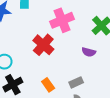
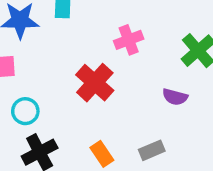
pink cross: (62, 20) -> (129, 40), size x0.7

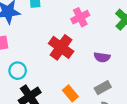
purple semicircle: (175, 97) -> (102, 57), moved

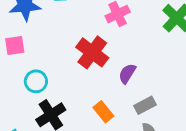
purple semicircle: (102, 57) -> (127, 74), moved, turned 112

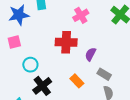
red cross: (92, 52) -> (66, 42), turned -30
gray rectangle: (145, 105) -> (104, 74), turned 64

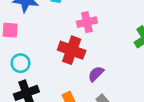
pink cross: (81, 15) -> (87, 22), moved

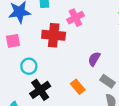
red cross: (72, 50) -> (54, 35), moved

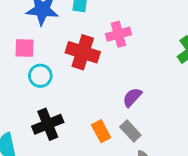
cyan circle: (29, 66) -> (40, 76), moved
gray rectangle: (108, 81) -> (130, 131), moved

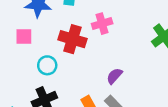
cyan circle: (40, 76) -> (47, 65), moved

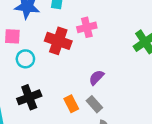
cyan circle: (47, 65) -> (25, 59), moved

